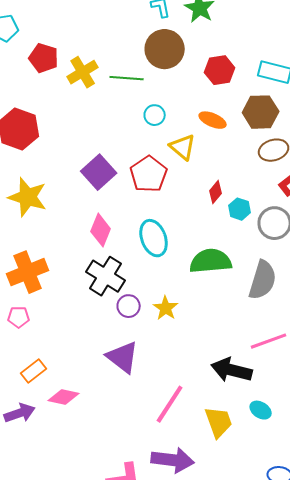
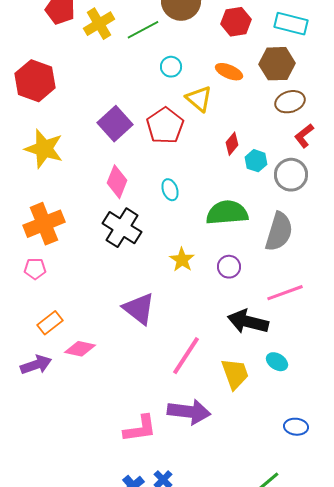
green line: (127, 78) -> (143, 30), turned -32
cyan ellipse: (154, 238) -> (170, 190), size x0.6
purple circle: (129, 306) -> (229, 267), moved

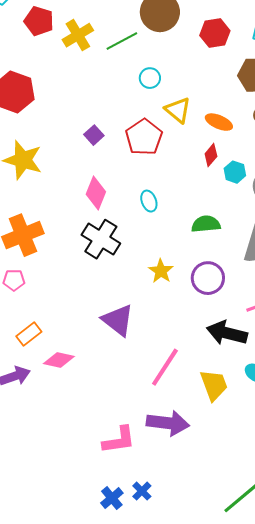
orange ellipse: (229, 72) -> (219, 122), moved
purple square: (115, 124) -> (94, 135), size x0.6
green semicircle: (227, 213) -> (206, 224), size x0.7
purple circle: (229, 267) -> (208, 278), size x1.4

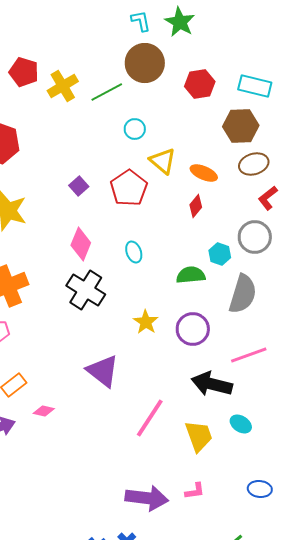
cyan hexagon: (235, 172) -> (220, 254), moved
pink diamond: (59, 360) -> (44, 411), size x0.7
purple arrow: (168, 423) -> (147, 498), moved
pink L-shape: (119, 440) -> (195, 491), moved, size x0.6

